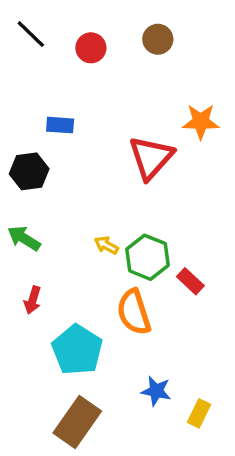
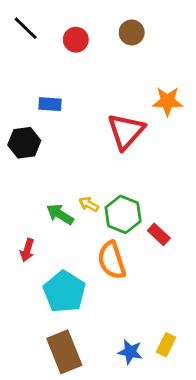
green arrow: (24, 238) -> (60, 214), moved
blue star: (156, 391) -> (130, 352), moved
brown rectangle: (77, 422) -> (64, 352), turned -57

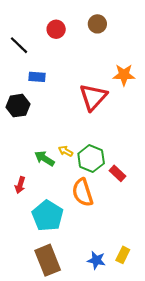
black line: (26, 28) -> (19, 45), moved

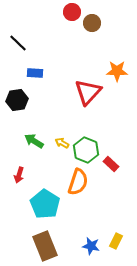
red circle: (56, 29) -> (72, 12), moved
green arrow: (44, 159) -> (34, 141), moved
orange semicircle: (83, 192) -> (78, 182), turned -144

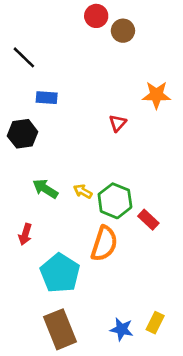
red triangle: (88, 92) -> (118, 123), size x0.5

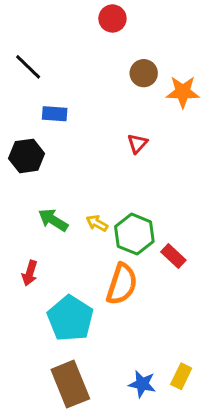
brown circle: (123, 31) -> (144, 73), moved
orange star: (156, 95) -> (183, 92), moved

